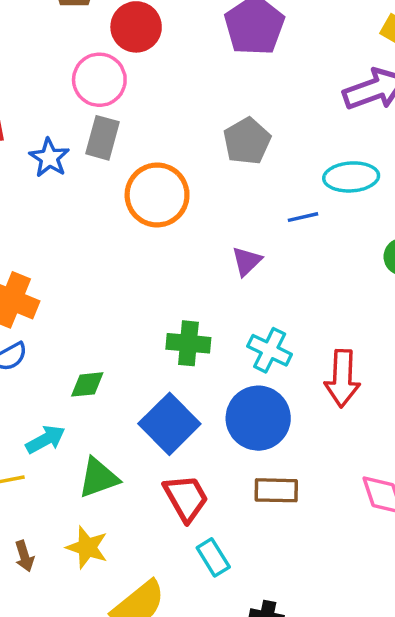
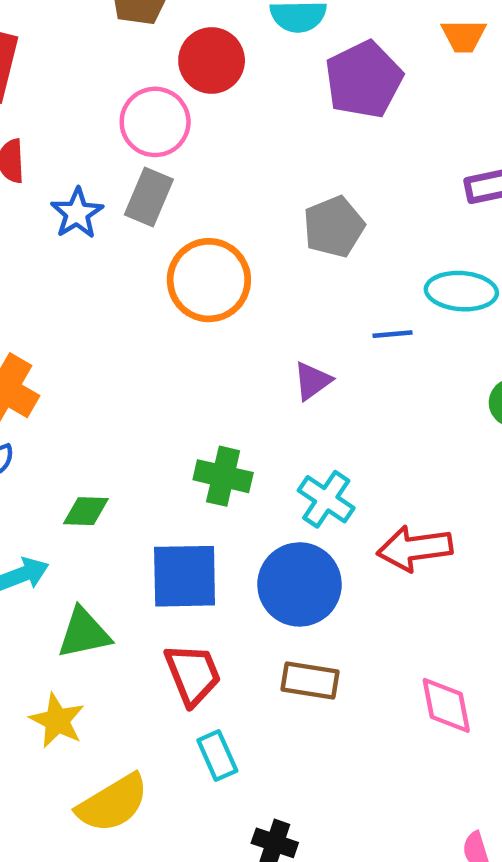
red arrow: (342, 378) -> (415, 548), turned 72
blue square: (169, 424) -> (185, 576), turned 36

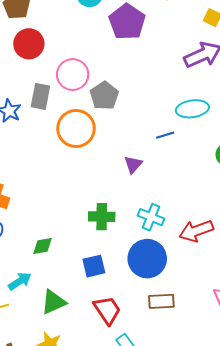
red circle: (212, 60) -> (29, 44), moved
pink circle: (155, 122) -> (73, 75), moved
gray pentagon: (334, 227) -> (104, 96), moved
blue square: (185, 576) -> (94, 266), size x0.7

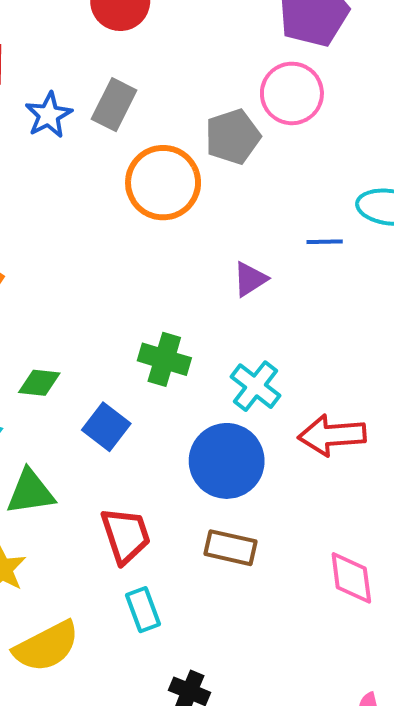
pink circle: (73, 75) -> (292, 93), moved
blue square: (94, 266) -> (106, 427), moved, turned 35

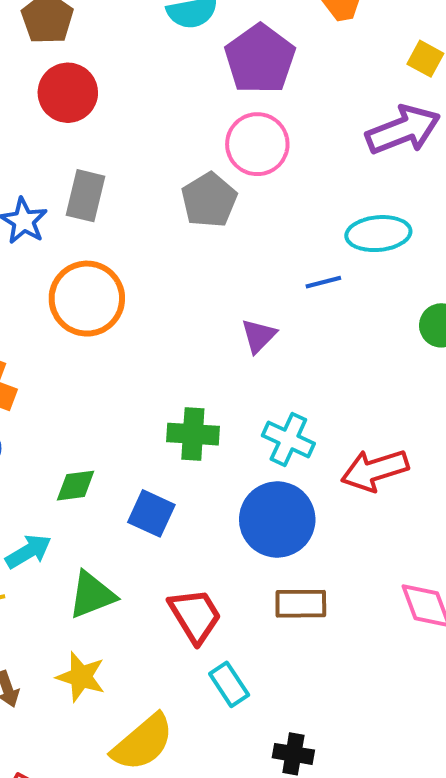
orange circle: (163, 183) -> (87, 299), moved

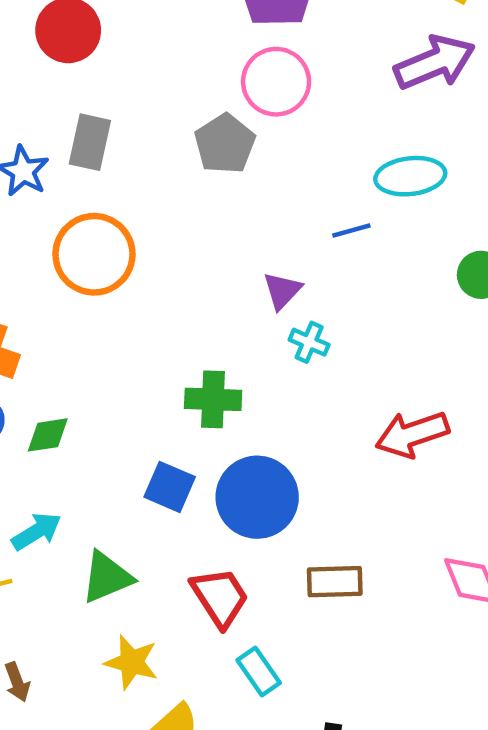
cyan cross: (288, 439) -> (309, 342), moved, size x0.7
green diamond: (76, 486) -> (48, 435), moved
blue circle: (277, 519) -> (257, 497), moved
yellow star: (81, 677) -> (131, 662), moved

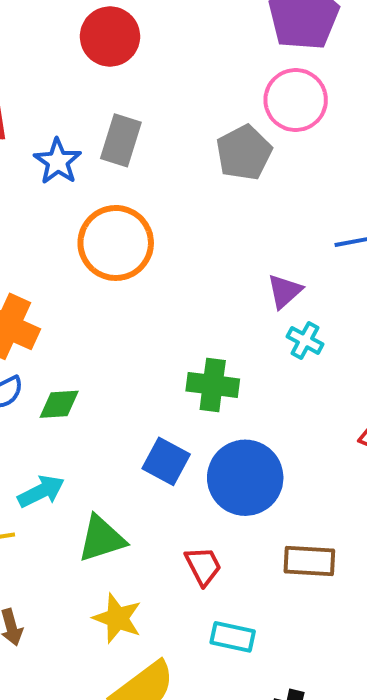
red trapezoid: (220, 597) -> (203, 566), size x0.7
cyan rectangle: (259, 671) -> (233, 637), turned -48

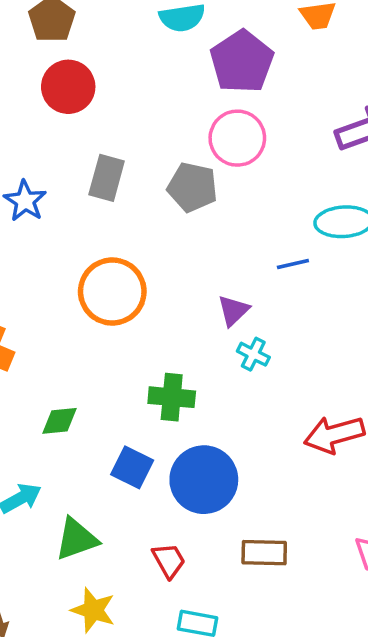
gray rectangle: (121, 140) -> (107, 178), moved
gray pentagon: (244, 153) -> (192, 187), turned -30
orange circle: (116, 243) -> (112, 292), moved
green diamond: (59, 404) -> (59, 421), moved

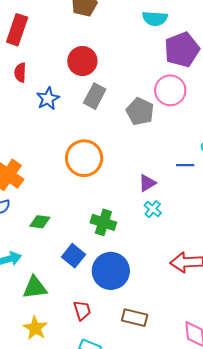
red circle: (68, 87) -> (82, 61), moved

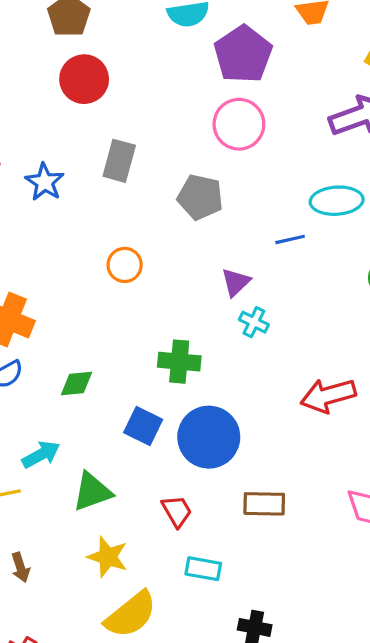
red circle: (82, 61) -> (84, 79), moved
gray pentagon: (140, 111) -> (200, 197), moved
orange circle: (84, 158) -> (125, 265), size x0.6

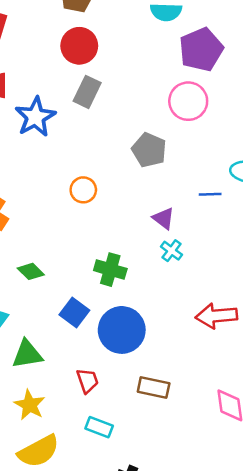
gray rectangle: (119, 161) -> (87, 92), moved
blue star: (45, 182) -> (35, 117), size x1.4
purple triangle: (236, 282) -> (164, 218), turned -50
green diamond: (76, 383) -> (31, 271), turned 40

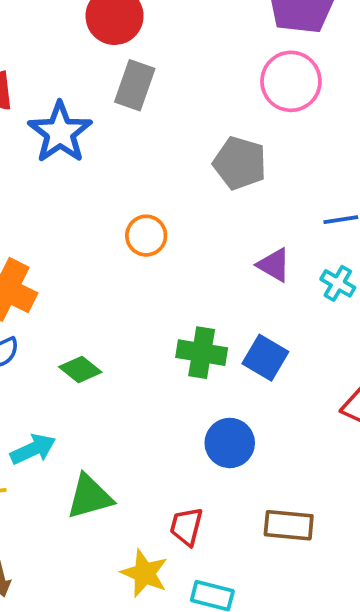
cyan cross: (172, 251) -> (338, 283), moved
blue square: (74, 312) -> (265, 358), moved
blue circle: (122, 330) -> (230, 443), size x0.7
red trapezoid: (87, 381) -> (186, 526), turned -140
yellow star: (30, 405) -> (144, 573), moved

